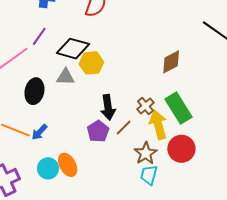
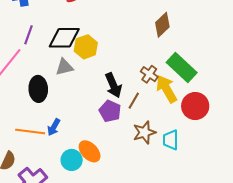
brown star: (146, 153) -> (144, 132), moved, turned 30

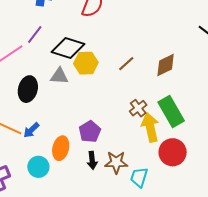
black arrow: (113, 85) -> (92, 160), moved, size x0.7
brown line: (134, 101) -> (126, 64), moved
orange ellipse: (90, 151) -> (61, 148), moved, turned 40

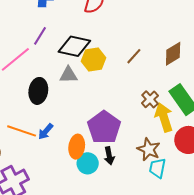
purple pentagon: (90, 132) -> (104, 127), size x1.5
brown star: (116, 162) -> (149, 149), moved, turned 30
cyan circle: (38, 167) -> (88, 163), moved

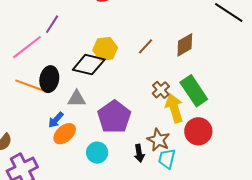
black diamond: (74, 46) -> (89, 65), moved
gray triangle: (68, 75) -> (77, 99), moved
orange line: (22, 131) -> (30, 85), moved
orange ellipse: (77, 147) -> (65, 134), moved, turned 40
black arrow: (109, 156) -> (139, 153), moved

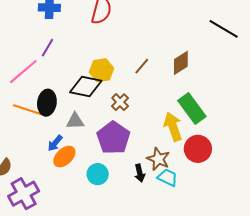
brown cross: (161, 90) -> (120, 102), moved
cyan trapezoid: (167, 159) -> (168, 177), turned 105

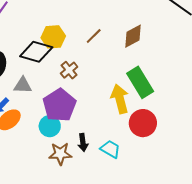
brown star: (158, 159) -> (60, 154), moved, turned -30
cyan circle: (98, 174) -> (50, 126), moved

